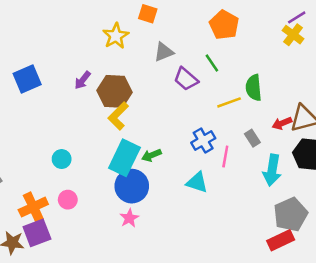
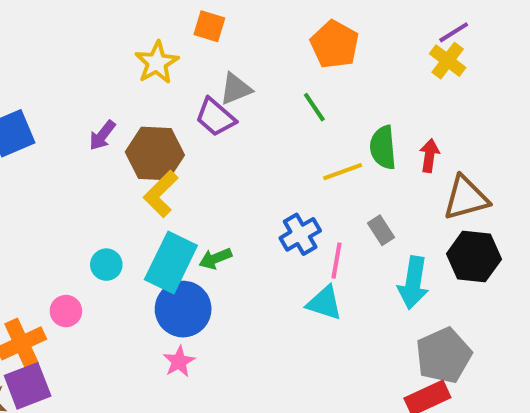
purple trapezoid: (186, 79) -> (215, 117), moved
red arrow: (282, 123) -> (429, 156), moved, turned 120
cyan circle: (62, 159) -> (106, 265), moved
cyan triangle: (197, 182) -> (324, 303), moved
pink circle: (68, 200) -> (66, 311), moved

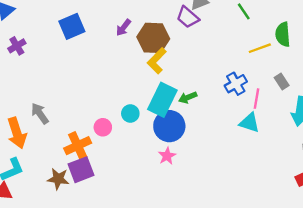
cyan circle: (106, 265) -> (130, 114), moved

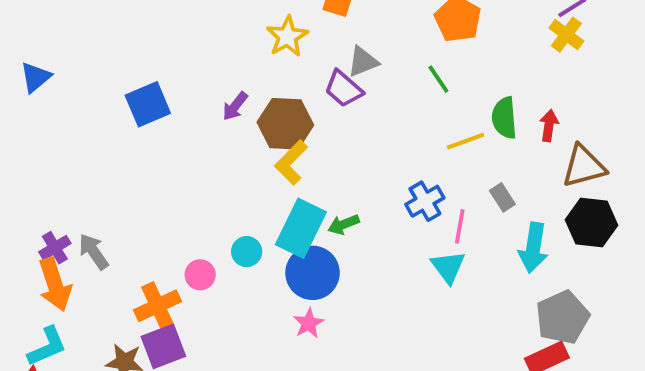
purple cross: (17, 46) -> (55, 248), moved
cyan triangle: (250, 123) -> (448, 267), turned 35

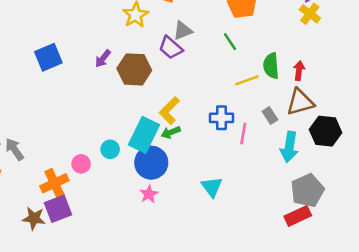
yellow L-shape: (291, 162) -> (169, 111), moved
brown triangle: (584, 166) -> (300, 102), moved
blue cross: (425, 201) -> (221, 118), turned 30
cyan triangle: (448, 267) -> (212, 187), moved

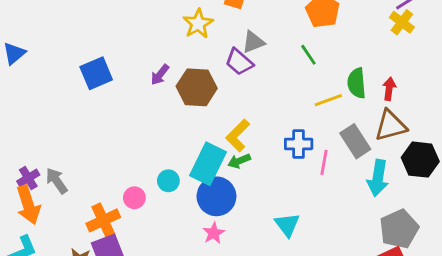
gray rectangle: (270, 115) -> (355, 141), size x1.6

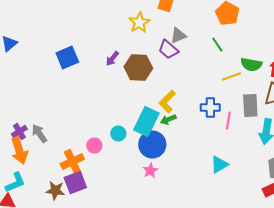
green semicircle: (357, 83) -> (251, 64), turned -75
gray rectangle: (355, 141) -> (250, 106), turned 30
cyan triangle: (287, 225) -> (219, 164), moved, turned 36

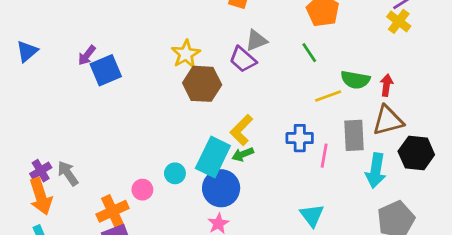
yellow star: (139, 22) -> (186, 54), moved
purple arrow: (112, 58) -> (87, 55), moved
cyan triangle: (219, 164) -> (312, 215), turned -36

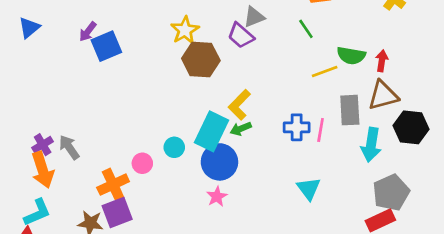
blue cross: (300, 138) -> (297, 127), moved

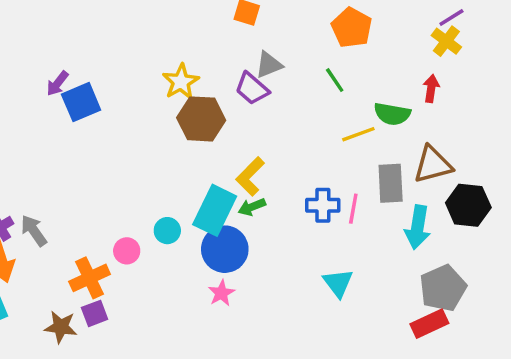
red arrow: (382, 61) -> (431, 89), moved
purple square: (117, 212) -> (95, 313), size x0.7

